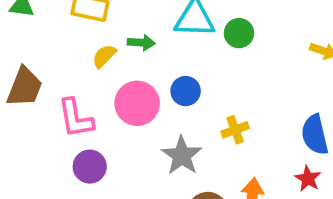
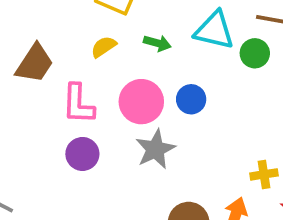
yellow semicircle: (104, 56) -> (104, 47), moved
yellow cross: (235, 130) -> (264, 174), moved
gray star: (182, 156) -> (155, 149), moved

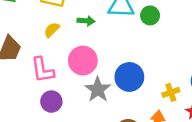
blue circle: (191, 99) -> (129, 77), moved, size x1.5

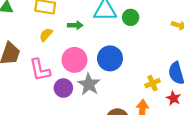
blue circle: (129, 77) -> (110, 58), moved
purple circle: (51, 102) -> (63, 88), moved

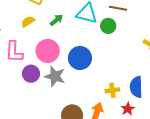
green arrow: (75, 25) -> (56, 20), turned -56
gray star: (89, 84) -> (55, 76), turned -30

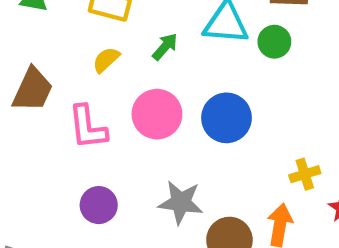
purple circle: (31, 74) -> (99, 205), moved
gray star: (55, 76) -> (181, 202), moved

